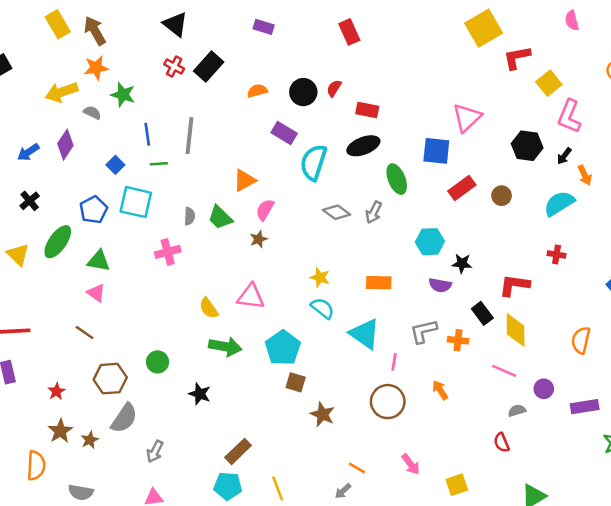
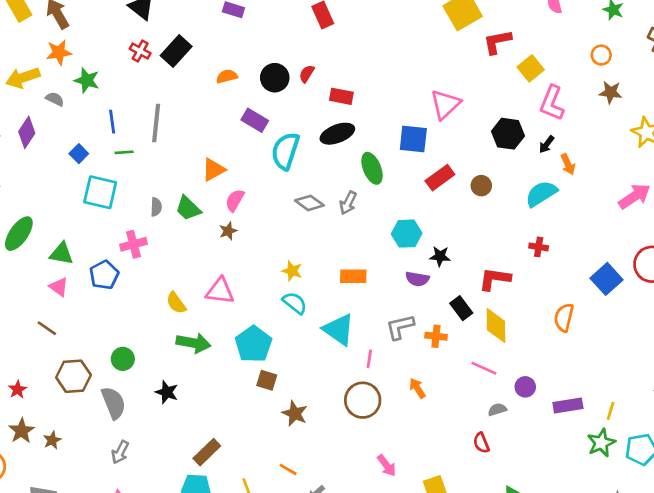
blue pentagon: (94, 210) -> (104, 275), moved
orange semicircle: (581, 340) -> (564, 318), moved
gray semicircle: (124, 418) -> (113, 403), moved, turned -56
orange line: (357, 468) -> (288, 469), moved

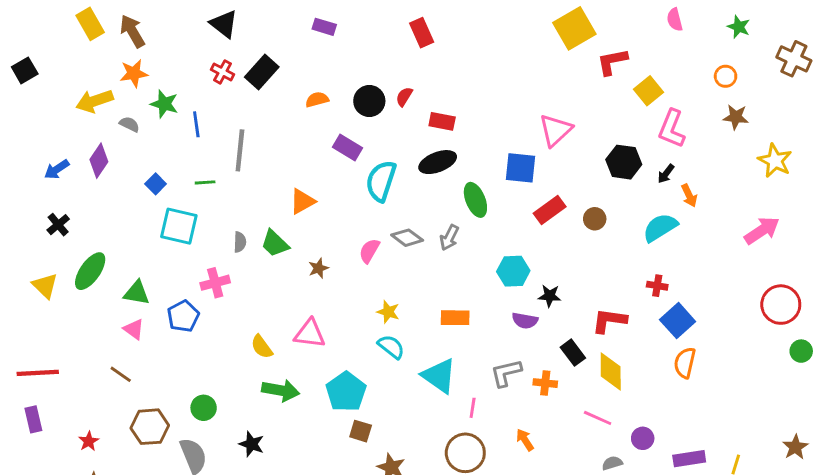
blue line: (112, 122) -> (196, 124), moved
pink semicircle: (235, 200) -> (369, 251), moved
blue square: (607, 279) -> (678, 321), moved

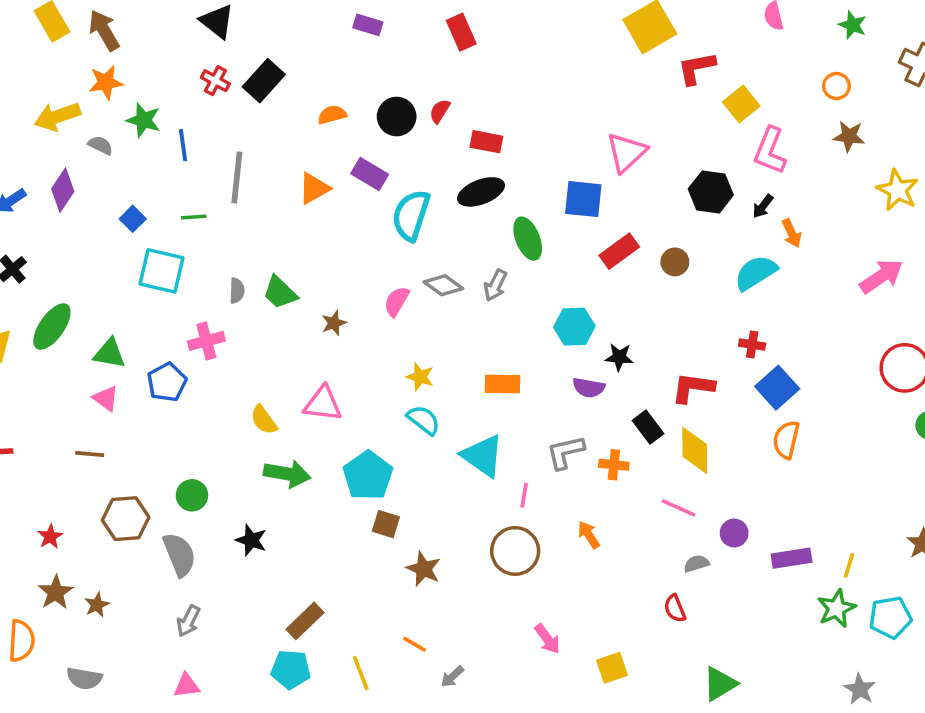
purple rectangle: (324, 27) -> (368, 25), moved
orange triangle: (302, 201) -> (314, 188), moved
brown line: (121, 374) -> (90, 454), turned -30

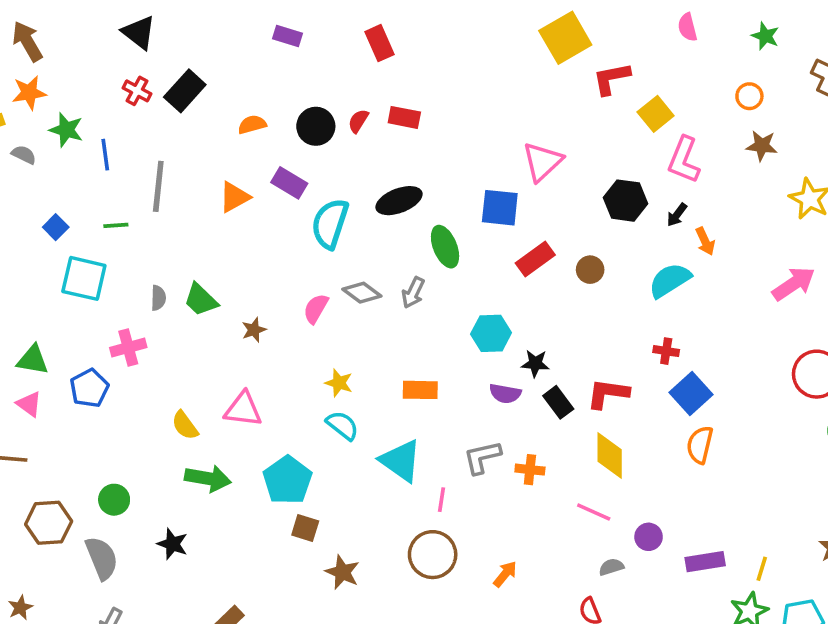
red rectangle: (486, 142) -> (404, 117), moved
black rectangle: (648, 427) -> (558, 402), moved
orange arrow: (589, 535) -> (505, 574), moved, turned 72

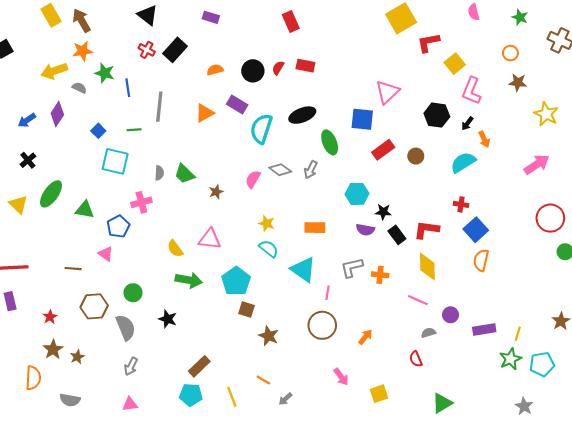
purple rectangle: (288, 36) -> (211, 17), moved
pink triangle: (29, 404) -> (106, 254), moved

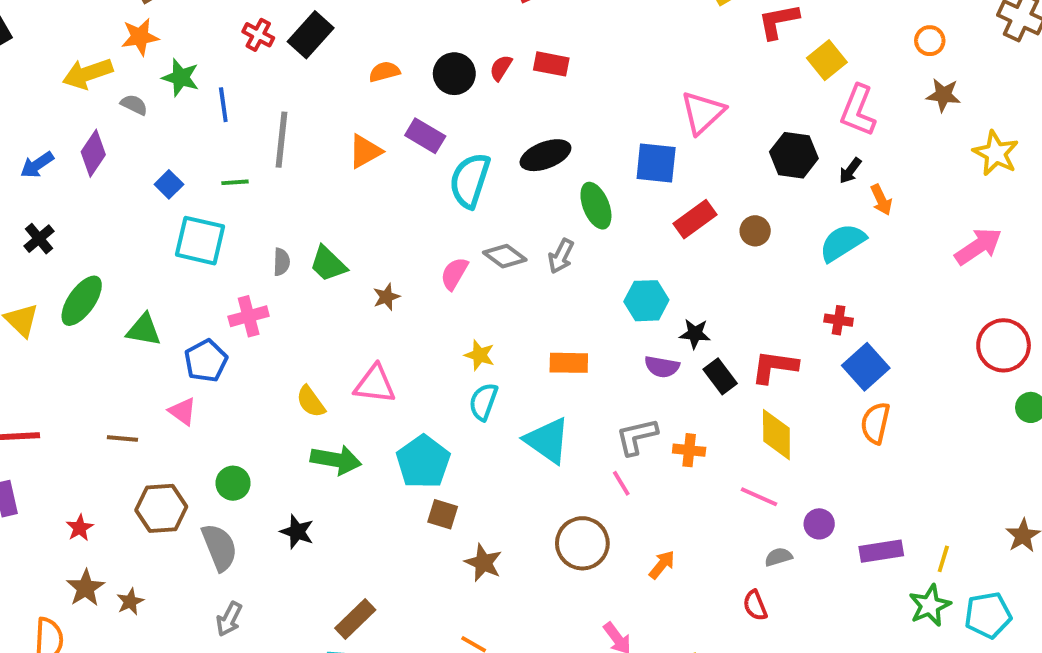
cyan semicircle: (269, 249) -> (483, 402), turned -108
pink line: (328, 293) -> (621, 483), moved, turned -40

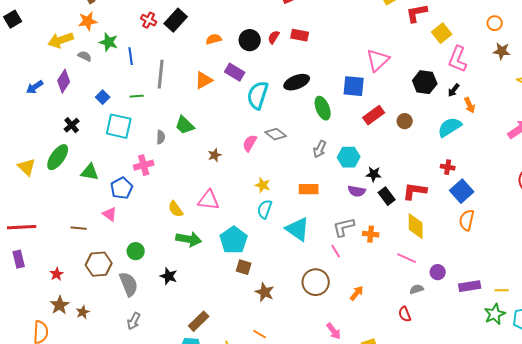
black cross: (39, 239) -> (72, 125), moved
gray arrow: (561, 256) -> (320, 149), moved
green trapezoid: (328, 264) -> (185, 125), moved
yellow line: (943, 559) -> (502, 290), turned 72

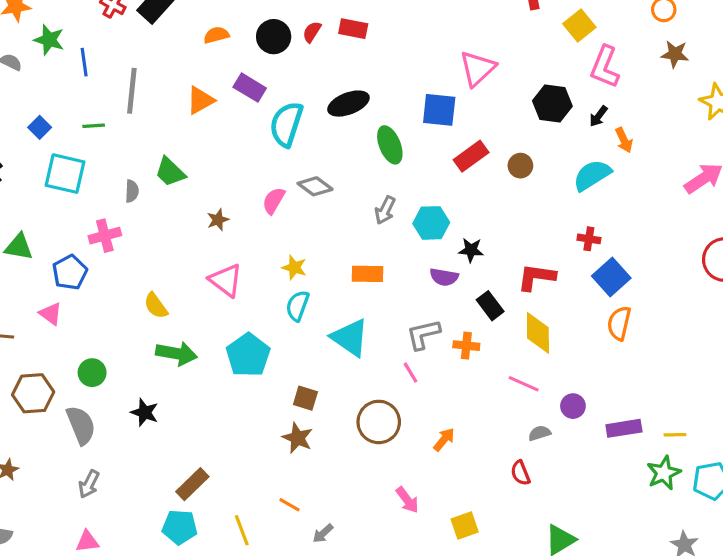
black rectangle: (387, 196) -> (490, 306), moved
pink triangle: (209, 200) -> (226, 280), moved, turned 30
brown square: (244, 267) -> (305, 398), moved

